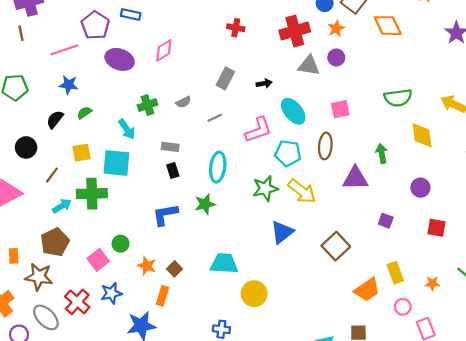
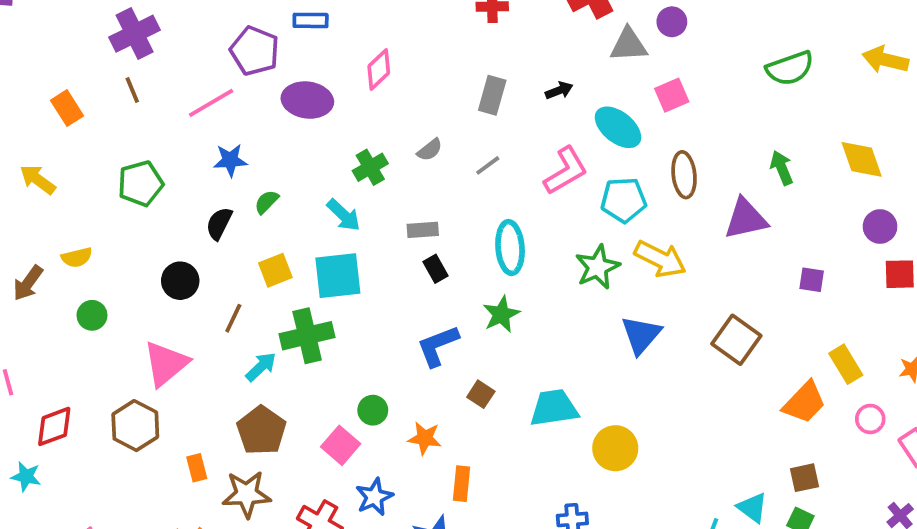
pink square: (340, 109) -> (672, 95), moved
yellow diamond: (422, 135) -> (862, 159), moved
purple circle: (420, 188) -> (880, 226), moved
brown square: (175, 269) -> (481, 394), moved

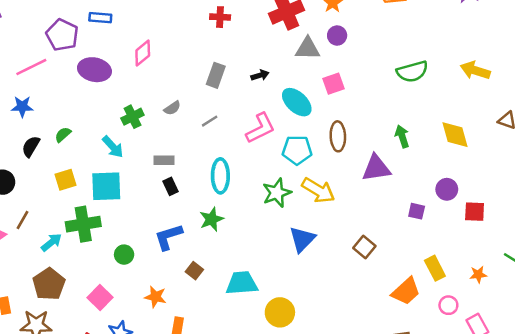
blue star: (230, 160) -> (22, 107), moved
purple circle: (880, 226) -> (447, 189), moved
brown line: (233, 318) -> (22, 220), moved
brown square: (736, 340) -> (364, 247), size x0.7
green circle: (373, 410) -> (124, 255), moved

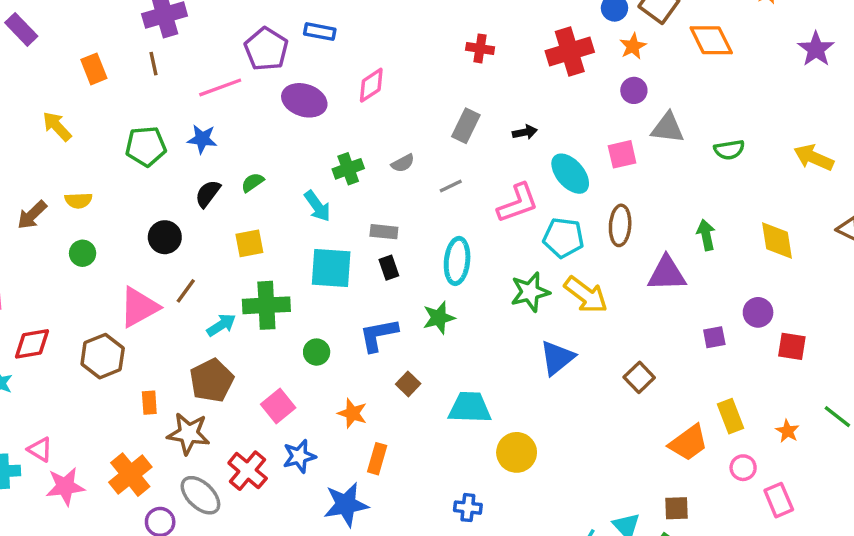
gray triangle: (308, 49) -> (668, 128), moved
green semicircle: (412, 72) -> (729, 150), size x0.7
cyan square: (106, 186) -> (331, 268), moved
purple square: (417, 211) -> (714, 337), turned -30
orange star: (478, 274) -> (787, 431), turned 30

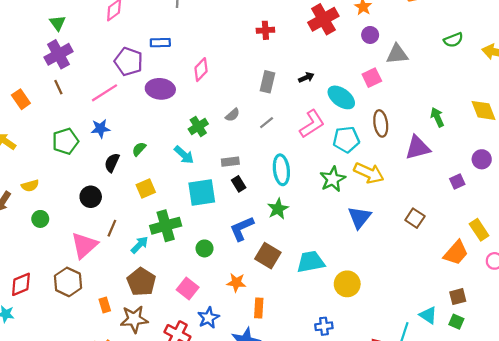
green semicircle: (729, 150) -> (453, 40), moved
brown square: (408, 384) -> (268, 256), size x1.6

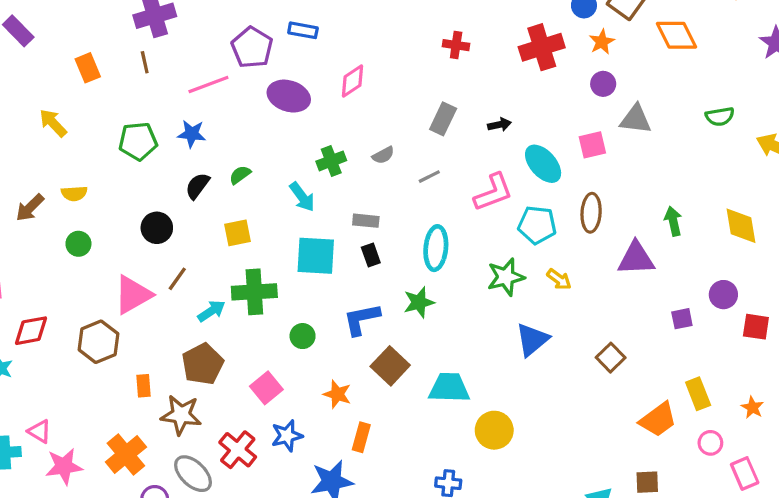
yellow arrow: (369, 173) -> (559, 279), size x0.6

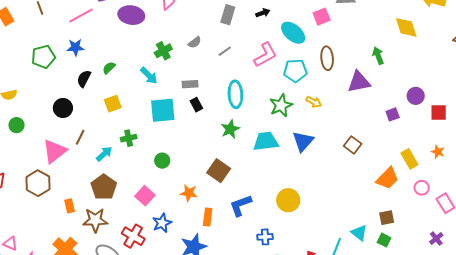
yellow diamond: (741, 226) -> (406, 27), moved
green cross: (254, 292) -> (129, 138), size x0.6
blue L-shape: (362, 319) -> (240, 205), moved
cyan trapezoid: (449, 388) -> (266, 141), moved
orange star: (752, 407) -> (438, 152), moved

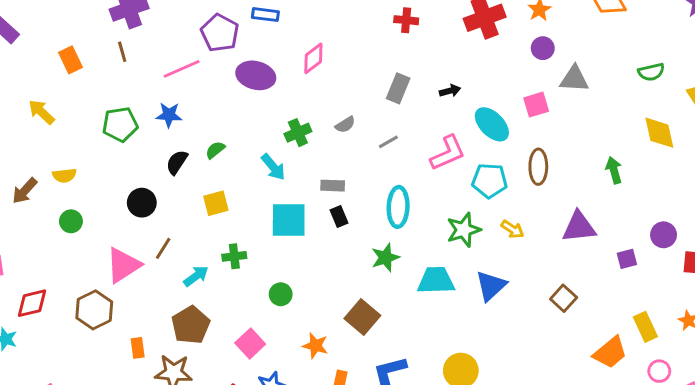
purple triangle: (359, 82) -> (579, 227), moved

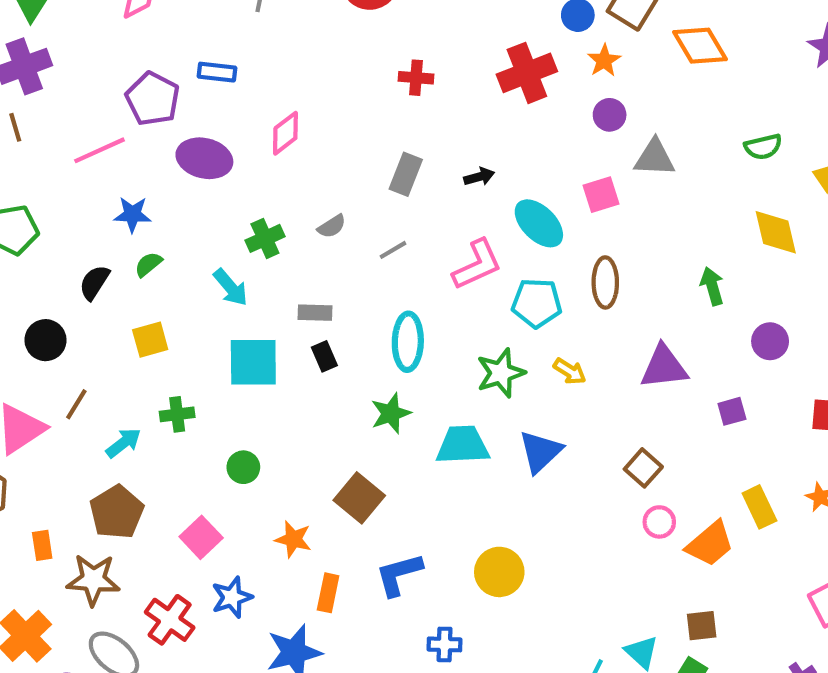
blue star: (169, 115) -> (132, 214), moved
purple circle: (664, 235) -> (770, 341), moved
pink circle: (659, 371) -> (659, 522), moved

